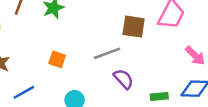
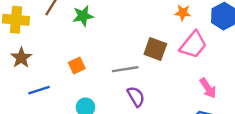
orange square: (57, 59) -> (77, 65), turned 35

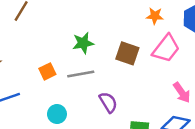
green star: (83, 16) -> (83, 43), moved
gray line: (125, 69) -> (81, 74), moved

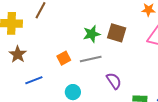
brown square: (127, 53) -> (117, 33), moved

